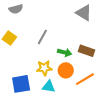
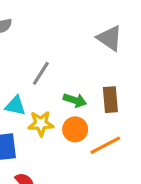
brown rectangle: (86, 51) -> (110, 100), turned 63
cyan triangle: (49, 87) -> (15, 106), moved

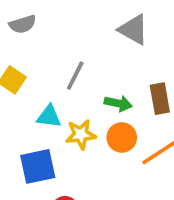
gray triangle: (110, 38) -> (133, 30), moved

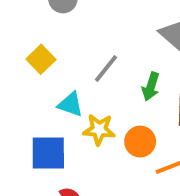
green arrow: (118, 103) -> (151, 87), moved, turned 84

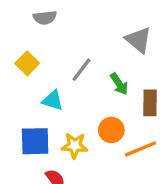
green arrow: (151, 87) -> (119, 84), turned -50
yellow star: (99, 130) -> (75, 146), moved

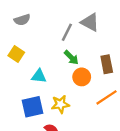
gray line: (82, 70) -> (67, 32), moved
green arrow: (119, 84) -> (71, 57), moved
orange circle: (111, 130) -> (82, 77), moved

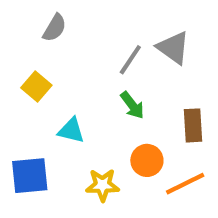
gray semicircle: (22, 20) -> (55, 28), turned -49
orange circle: (82, 77) -> (147, 160), moved
blue square: (32, 107) -> (30, 176), moved

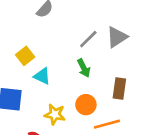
gray triangle: (173, 48) -> (117, 37), turned 40
yellow square: (36, 87) -> (25, 56), moved

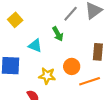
yellow square: (25, 56) -> (15, 20), moved
green arrow: (84, 68) -> (58, 34), moved

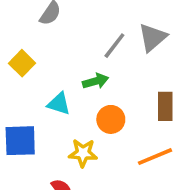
green arrow: (58, 34) -> (96, 81), turned -72
orange circle: (72, 66) -> (111, 119), moved

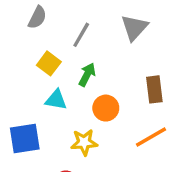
gray line: (114, 46) -> (81, 35), moved
yellow square: (22, 63) -> (49, 63), moved
green arrow: (96, 81) -> (87, 75), turned -40

